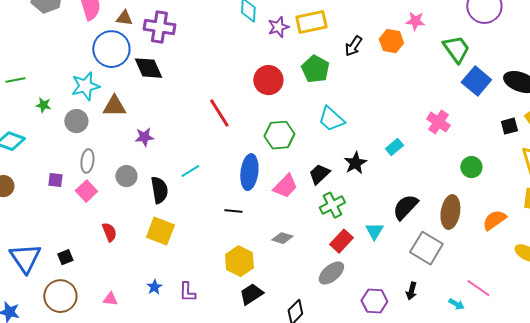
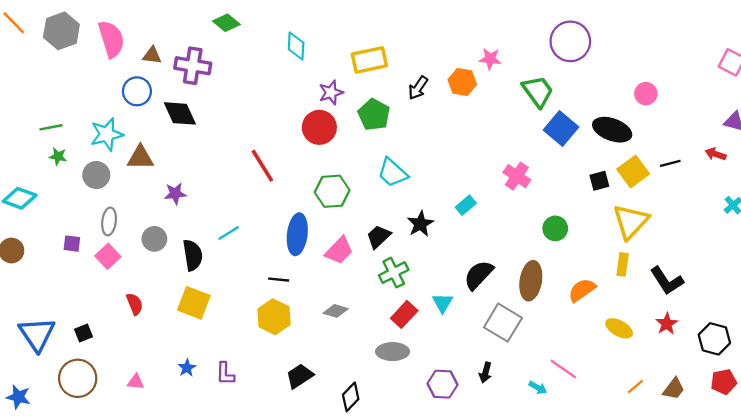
purple star: (278, 27) -> (331, 92), moved
blue circle: (111, 49) -> (137, 91), size x0.7
green line: (15, 80) -> (51, 127), moved
yellow hexagon: (239, 261) -> (274, 317), moved
gray ellipse: (331, 273) -> (393, 352), turned 40

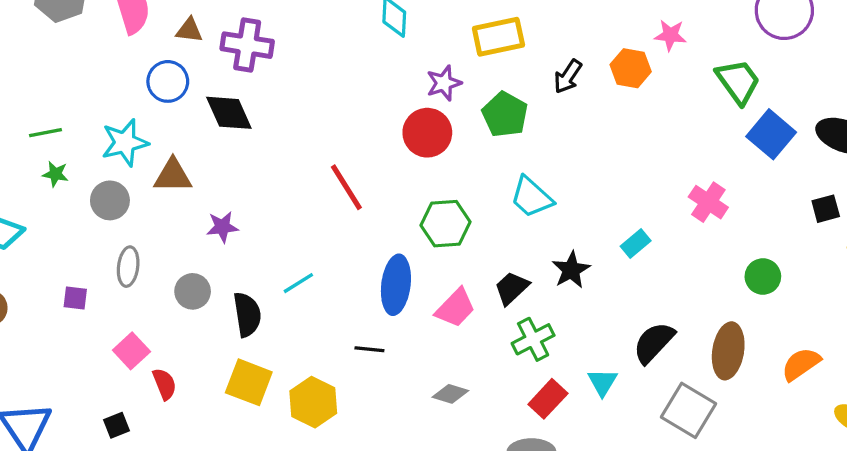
pink square: (108, 256) -> (131, 351), moved
yellow hexagon: (274, 317) -> (313, 402), moved
black square: (83, 333) -> (117, 425), moved

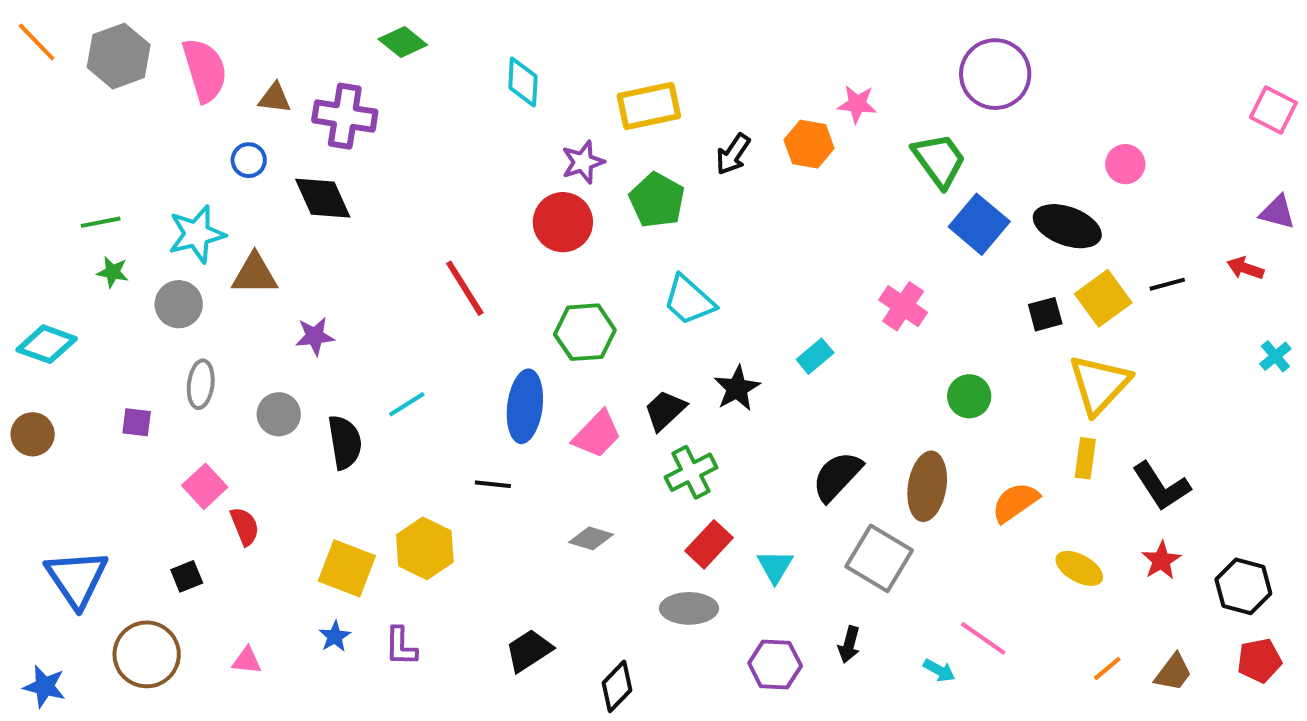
blue circle: (168, 81) -> (249, 160), size x0.7
yellow square: (249, 382) -> (347, 568), moved
cyan triangle: (603, 382) -> (775, 566), moved

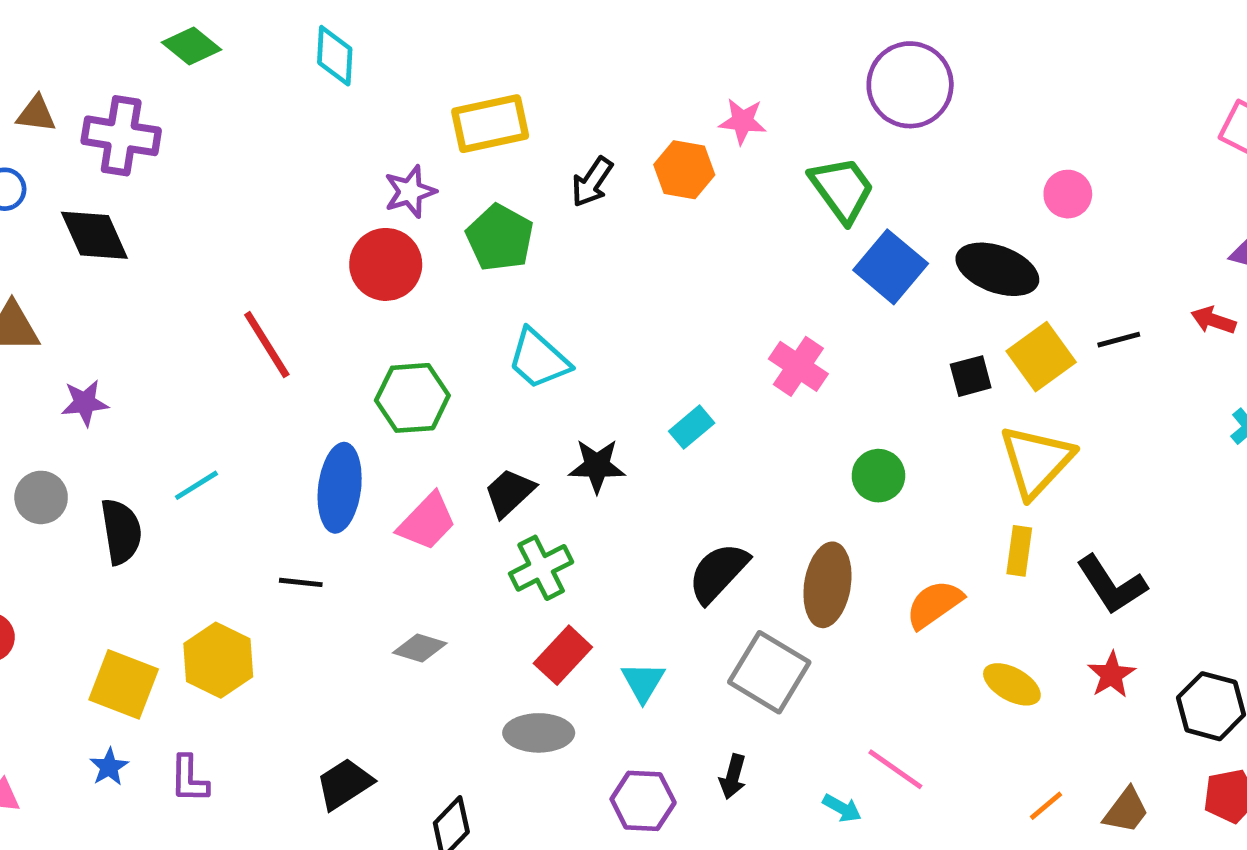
cyan diamond: (523, 82) -> (335, 56), moved
black star: (737, 388) -> (597, 466), turned 30

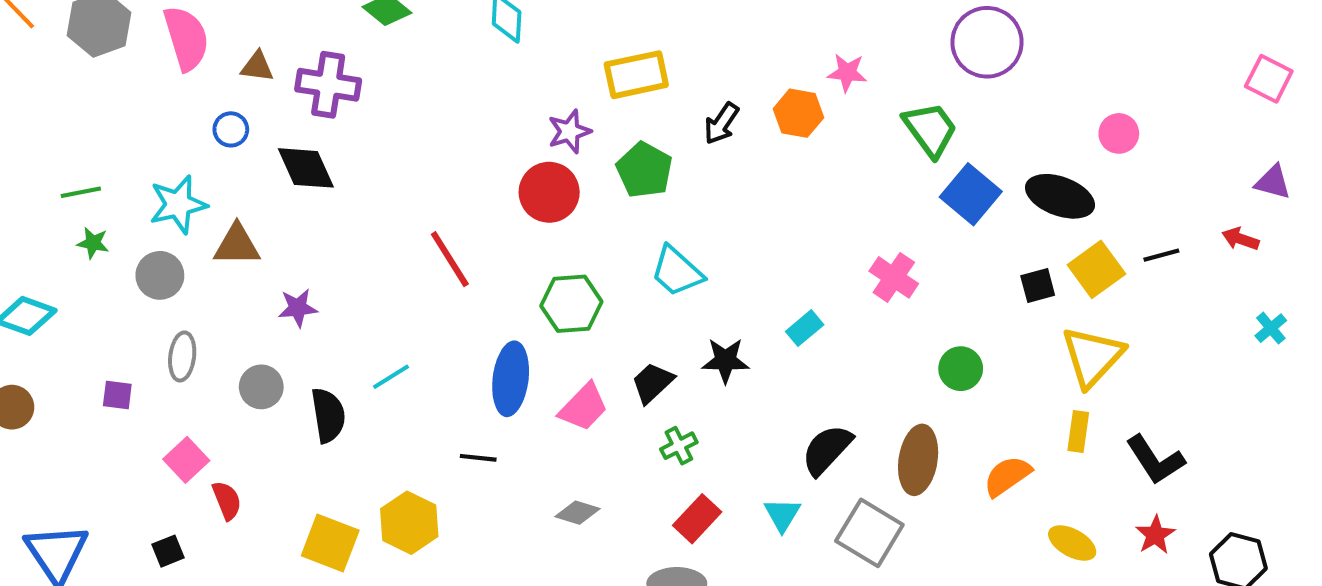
green cross: (541, 568) -> (679, 446), size x0.7
cyan triangle: (643, 682) -> (782, 515), moved

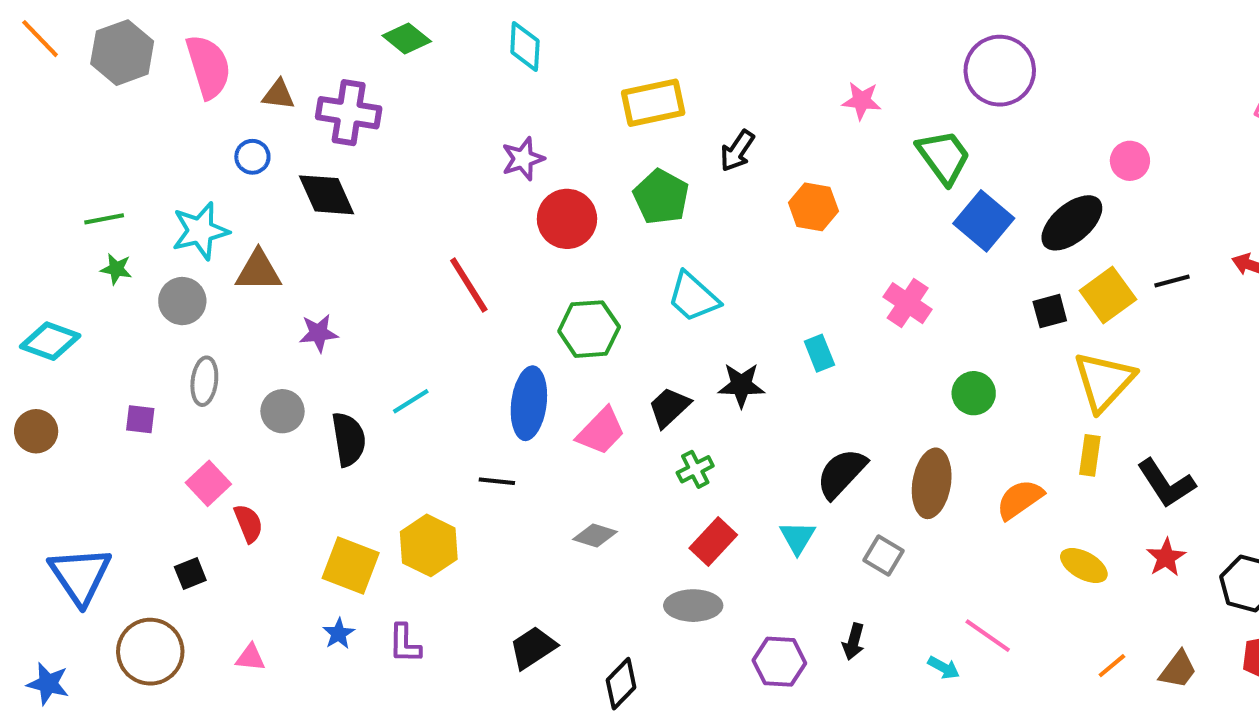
orange hexagon: (798, 113) -> (813, 207), moved
purple star: (569, 131) -> (523, 159), moved
black ellipse: (1060, 196) -> (1072, 223), turned -60
cyan rectangle: (805, 328) -> (819, 353), turned -72
gray square: (869, 533) -> (884, 555), size x0.6

